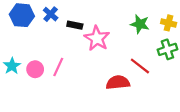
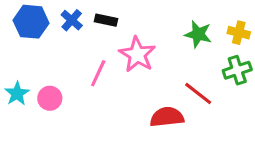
black rectangle: (75, 25) -> (106, 20), moved
pink line: (58, 67) -> (98, 73), moved

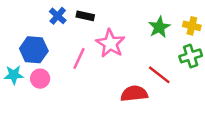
blue hexagon: (31, 22) -> (34, 50), moved
green star: (198, 34) -> (159, 27), turned 30
cyan star: (17, 94) -> (14, 75), turned 30

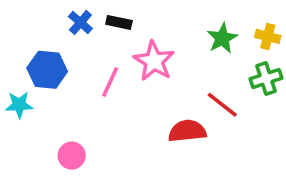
pink circle: (40, 79) -> (72, 156), moved

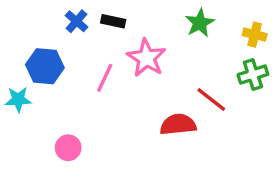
green star: (222, 38) -> (200, 23), moved

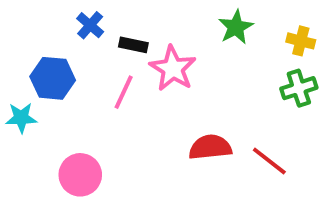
black rectangle: (113, 21) -> (133, 45), moved
red line: (211, 99) -> (269, 161), moved
pink circle: (68, 148) -> (80, 175), size x1.4

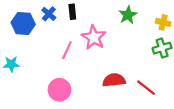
black rectangle: (133, 45) -> (72, 12), moved, turned 72
blue hexagon: (53, 78) -> (23, 24), moved
pink circle: (80, 175) -> (59, 90), moved

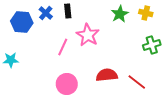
yellow cross: (163, 22) -> (146, 13), moved
pink circle: (59, 90) -> (67, 84), moved

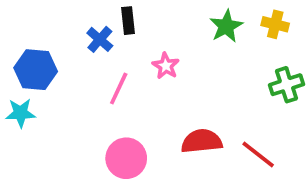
blue cross: (46, 13) -> (100, 39), moved
blue hexagon: (22, 22) -> (36, 70), moved
pink star: (88, 35) -> (166, 66), size x0.6

